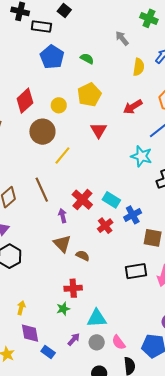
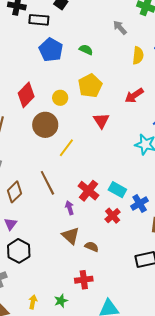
green star: (63, 309) -> (61, 301), moved

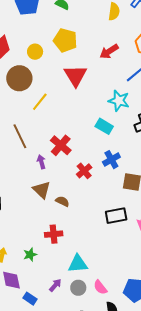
yellow pentagon: (90, 86) -> (65, 40), turned -30
red triangle: (101, 121) -> (75, 76), size x1.4
cyan rectangle: (117, 190) -> (104, 126), moved

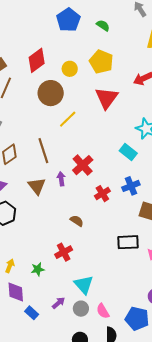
brown triangle: (42, 190) -> (37, 186), moved
red cross: (54, 234) -> (64, 252), turned -30
cyan triangle: (78, 264) -> (84, 285), turned 45

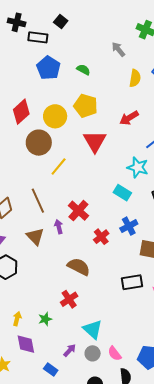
yellow circle: (70, 69) -> (55, 116), size x1.5
brown semicircle: (77, 221) -> (79, 267), size x1.6
blue rectangle: (32, 313) -> (51, 369), moved

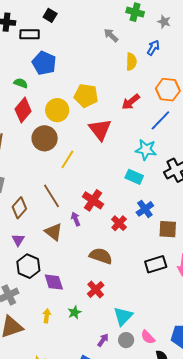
green semicircle: (83, 70) -> (21, 83), moved
cyan triangle: (93, 329) -> (123, 316), turned 40
purple diamond: (26, 344) -> (54, 282), moved

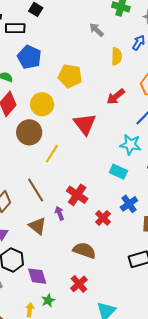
yellow pentagon: (86, 96) -> (70, 76), moved
green star: (75, 312) -> (48, 300), moved

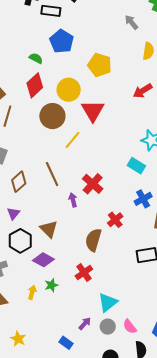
red triangle: (85, 124) -> (93, 111), moved
red cross: (103, 218) -> (115, 220), moved
brown triangle: (37, 226) -> (49, 229), moved
brown semicircle: (84, 250) -> (93, 240), turned -100
purple diamond: (37, 276) -> (43, 260), turned -50

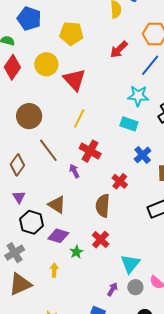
brown circle: (52, 116) -> (29, 116), moved
yellow line: (72, 140) -> (79, 118), moved
green star: (51, 285) -> (76, 252), moved

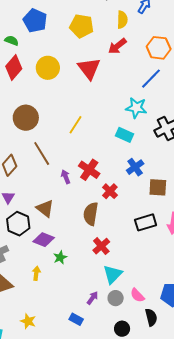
yellow pentagon: (71, 33) -> (82, 26), moved
red arrow: (119, 49) -> (117, 46), moved
red triangle: (74, 80) -> (89, 68), moved
red cross: (90, 151) -> (89, 170), moved
red cross: (101, 240) -> (101, 246), moved

